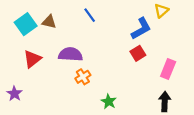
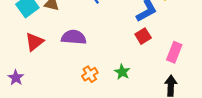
orange cross: (83, 77) -> (90, 74), moved
green star: (109, 101) -> (122, 72), moved

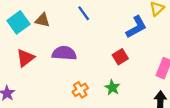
red square: (143, 36) -> (120, 57), moved

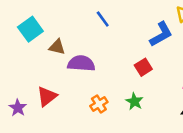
brown triangle: (42, 20) -> (57, 47), moved
red triangle: (25, 58) -> (47, 96), moved

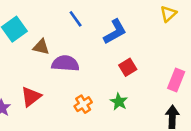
blue line: (103, 19) -> (76, 19), moved
blue L-shape: (161, 34) -> (115, 32), moved

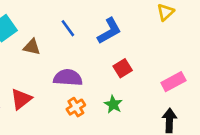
blue line: (76, 19) -> (68, 28), moved
purple semicircle: (65, 63) -> (68, 78), moved
pink rectangle: (176, 80) -> (173, 82), turned 40

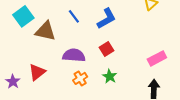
brown triangle: (32, 47) -> (45, 31), size x1.5
red square: (123, 68) -> (106, 49), moved

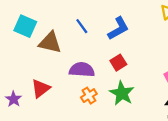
cyan square: (23, 16) -> (25, 26), turned -30
green star: (110, 76) -> (122, 93), size x1.5

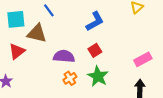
cyan square: (25, 26) -> (16, 19), turned -30
blue line: (82, 26) -> (49, 10), moved
red triangle: (41, 89) -> (17, 51), moved

